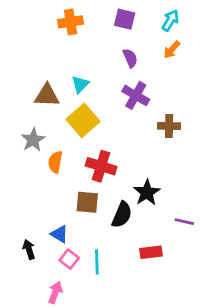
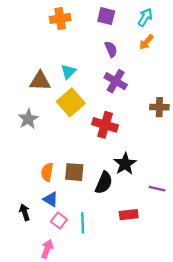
brown cross: (169, 126) -> (159, 107), moved
orange semicircle: (55, 162) -> (47, 172), moved
red cross: (101, 166) -> (105, 125), moved

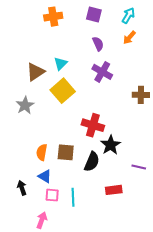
brown triangle: (40, 81) -> (35, 72), turned -36
red cross: (105, 125) -> (93, 125), moved
pink square: (59, 221) -> (52, 195), turned -32

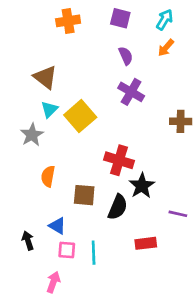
cyan triangle: (60, 64) -> (49, 109), moved
brown triangle: (35, 72) -> (45, 77), moved, turned -48
orange semicircle: (42, 152) -> (48, 176), moved

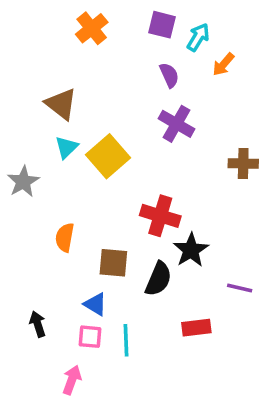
cyan arrow: (165, 20) -> (198, 37), moved
orange cross: (68, 21) -> (92, 28), turned -30
gray star: (32, 135) -> (23, 182), moved
blue triangle: (57, 226) -> (95, 304), moved

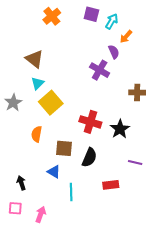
purple semicircle: (169, 75) -> (114, 52), moved
yellow square: (108, 156) -> (51, 103), moved
black star: (191, 250) -> (120, 129), moved
pink square: (90, 337) -> (15, 208), moved

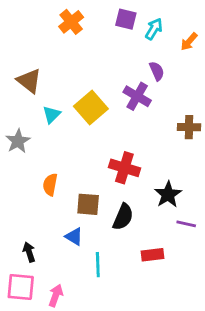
orange arrow: (126, 37) -> (189, 42), moved
brown triangle: (35, 59) -> (29, 81), moved
yellow square: (51, 103) -> (91, 107), moved
black star: (120, 129) -> (168, 194), moved
pink square: (15, 208) -> (21, 287), size x1.5

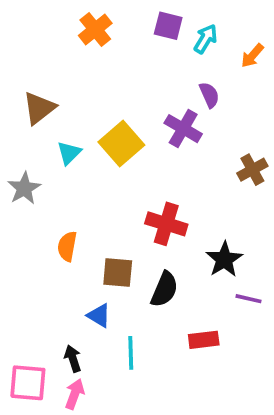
brown triangle: (29, 81) -> (39, 108), turned 44
brown cross: (189, 127) -> (252, 170), turned -30
black arrow: (29, 252) -> (73, 359), moved

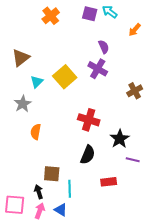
cyan arrow: (206, 39) -> (110, 12), moved, turned -84
purple semicircle: (209, 95) -> (104, 47), moved
gray star: (24, 188) -> (23, 104), moved
brown square: (118, 273) -> (52, 174), moved
blue triangle: (99, 316) -> (61, 210), moved

